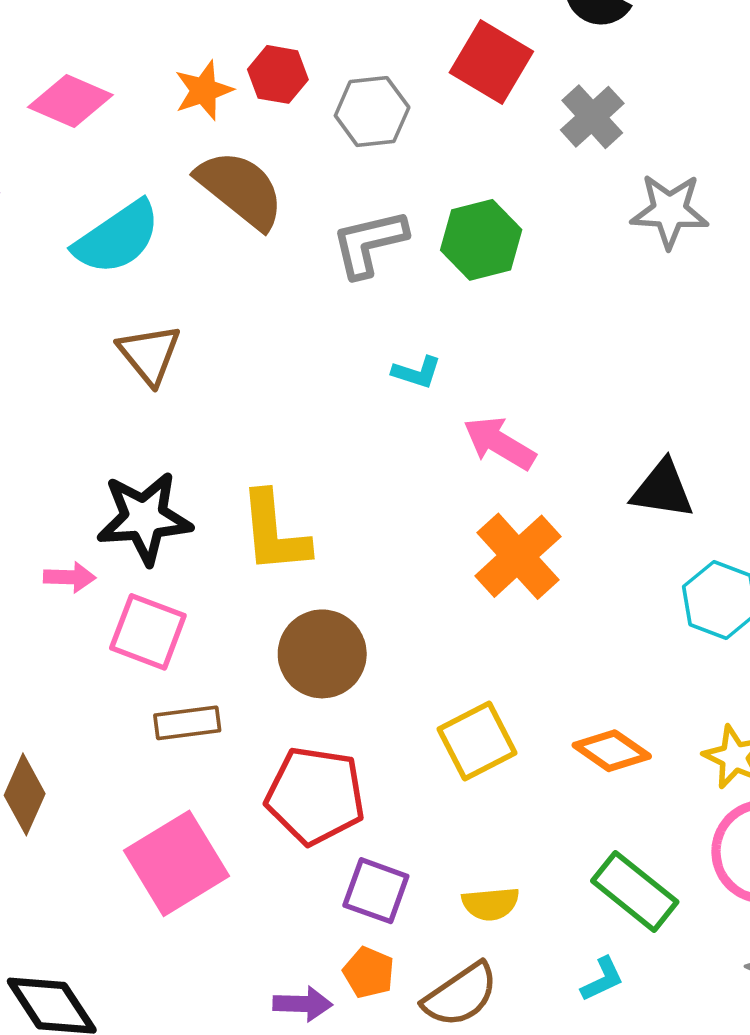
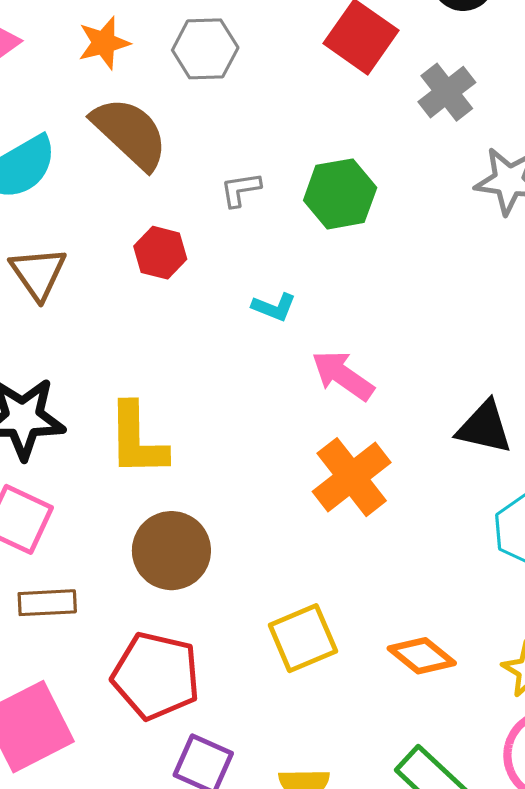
red hexagon: (278, 74) -> (160, 253), moved
gray hexagon: (372, 112) -> (205, 49), moved
gray L-shape: (369, 243) -> (241, 189), size x0.6

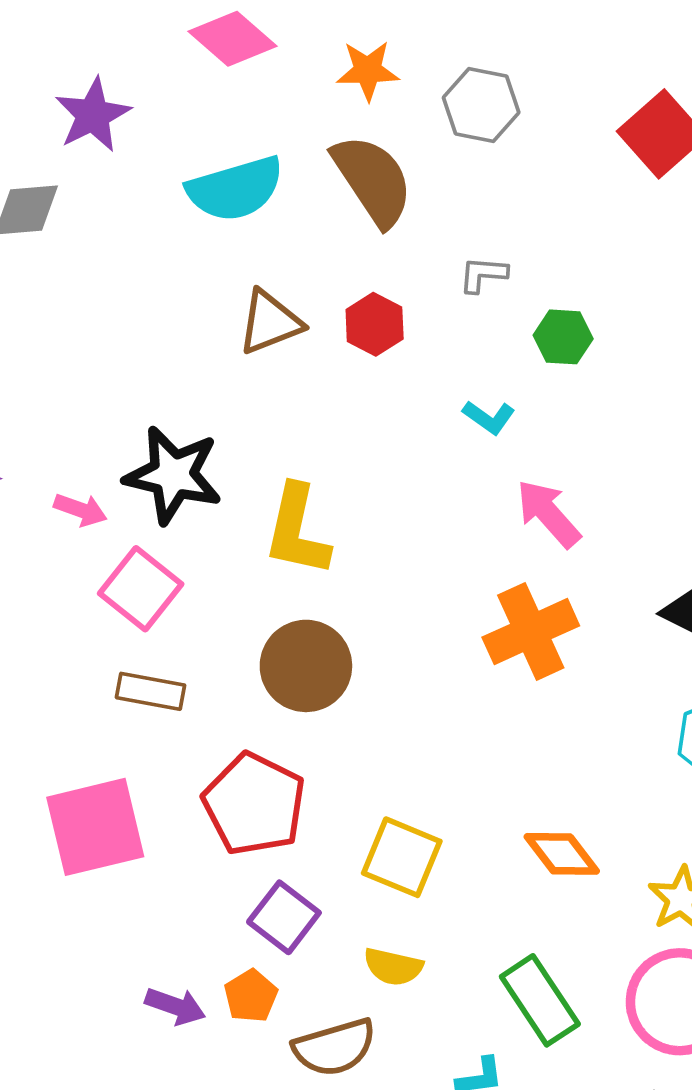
green hexagon: (340, 194) -> (563, 337), moved, size x0.7
brown triangle: (38, 273) -> (270, 322), moved, turned 30
yellow square: (303, 638) -> (402, 857), moved, turned 32

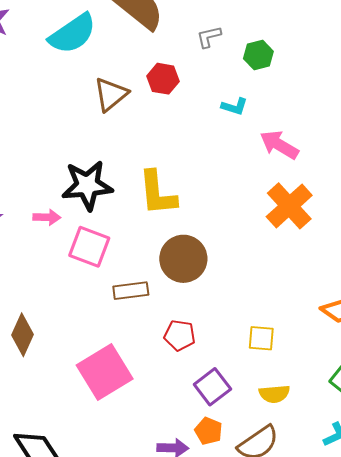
brown rectangle: (151, 691) -> (131, 291), moved
red pentagon: (254, 804) -> (180, 335), size x0.6
yellow square: (402, 857) -> (261, 338), size x0.7
purple square: (284, 917) -> (212, 387), turned 33

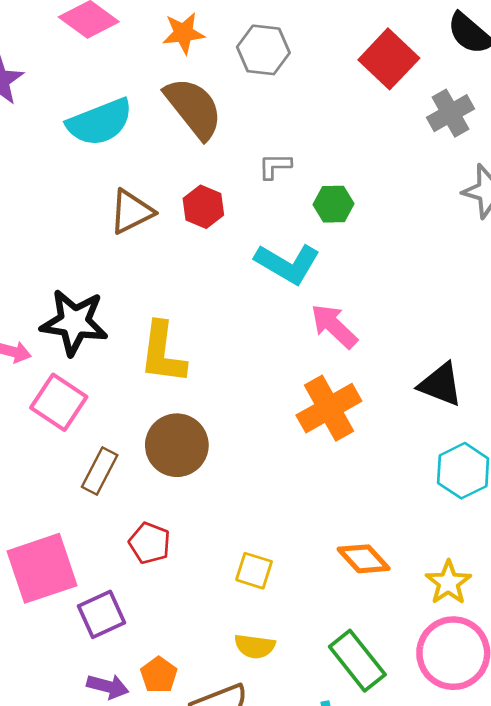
cyan L-shape: (234, 107) -> (287, 264), size x1.8
brown rectangle: (131, 291) -> (100, 471), turned -68
purple square: (212, 387) -> (102, 614), moved

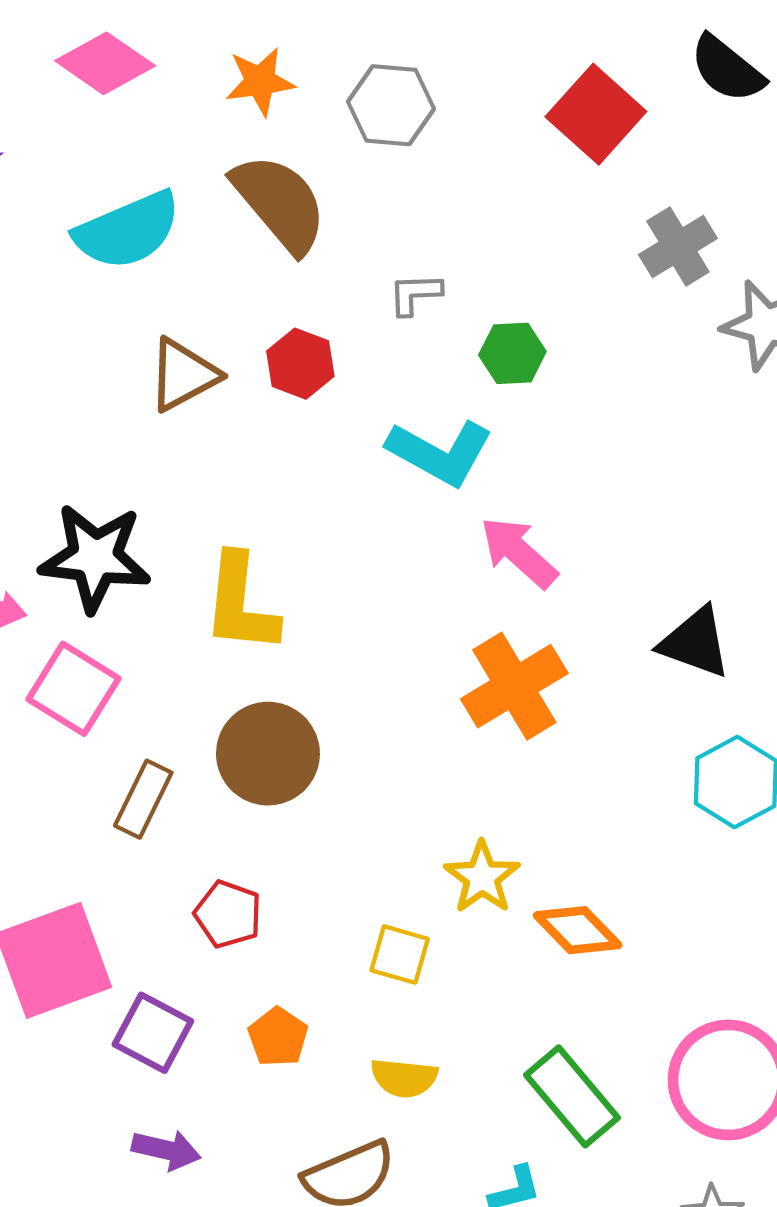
gray cross: (450, 113) -> (678, 247), moved
yellow star: (448, 583) -> (482, 877), moved
purple square: (102, 614) -> (153, 1033), turned -36
orange pentagon: (159, 675) -> (278, 1037), moved

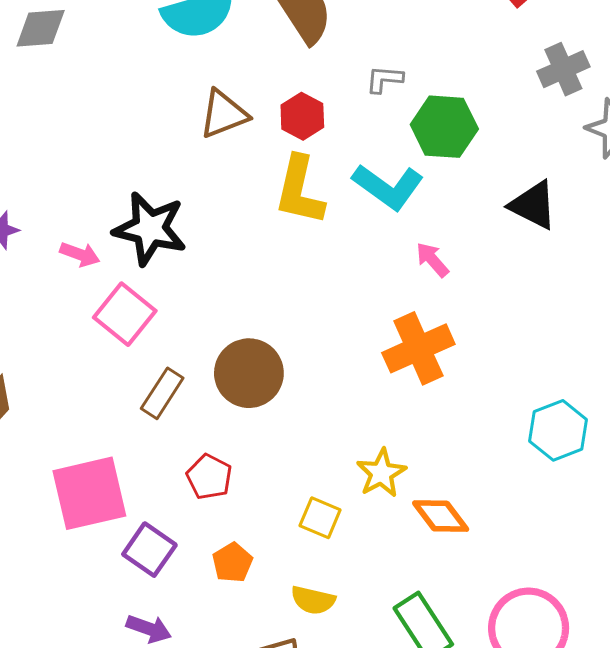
green hexagon: (512, 353) -> (444, 127), size x1.5
pink arrow: (519, 552) -> (432, 260), size x0.7
yellow L-shape: (241, 604) -> (300, 191), moved
black triangle: (695, 642) -> (533, 205), moved

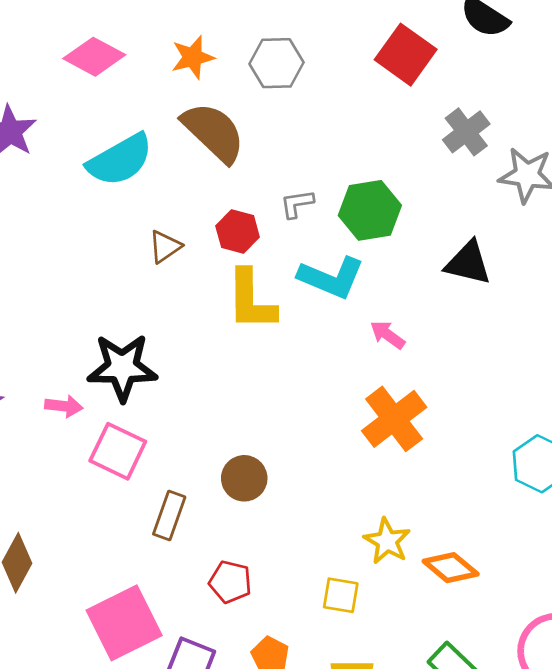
gray L-shape: (384, 79) -> (297, 204), moved
brown triangle: (224, 114) -> (165, 247), size x0.7
brown circle: (249, 373) -> (244, 478), size x0.7

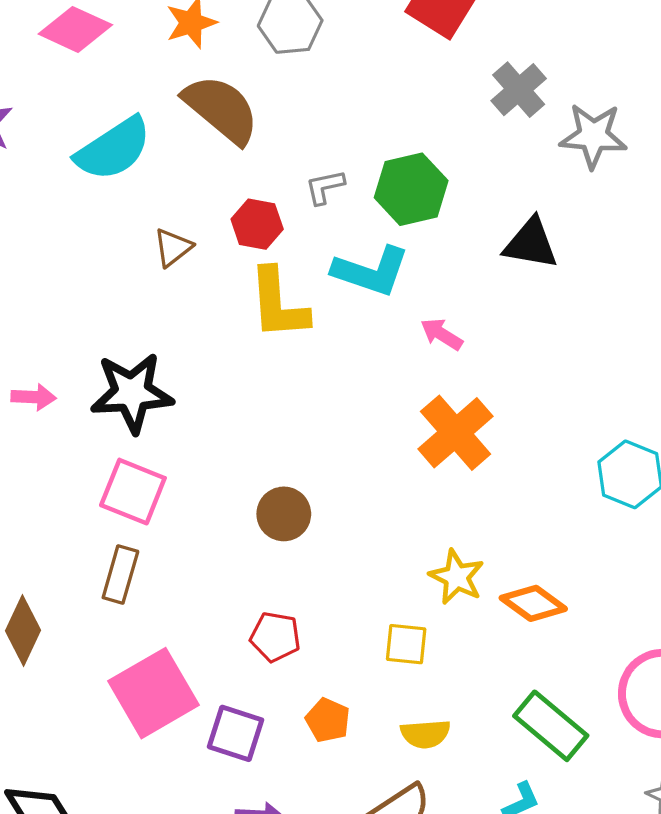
pink arrow: (64, 406) -> (34, 397), moved
brown rectangle: (169, 516) -> (120, 575), moved

